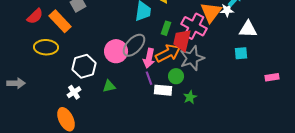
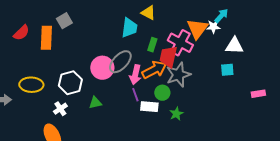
orange rectangle: (60, 21) -> (46, 38), turned 45
yellow ellipse: (46, 47) -> (31, 85), moved

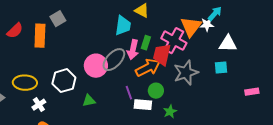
pink arrow: (135, 75) -> (133, 50), moved
gray star: (178, 75) -> (186, 73), moved
white cross: (60, 109) -> (39, 105), moved

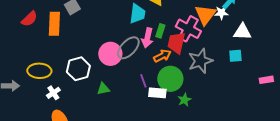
orange arrow: (148, 68) -> (162, 56), size x0.7
green circle: (156, 91) -> (170, 79), size x1.6

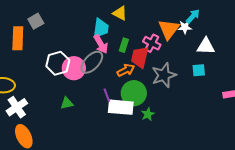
pink cross: (188, 29) -> (152, 43), size x0.7
pink arrow: (147, 38) -> (101, 44), moved, turned -42
white hexagon: (78, 69) -> (58, 63), moved
white cross: (53, 93) -> (17, 107), size x1.5
white rectangle: (157, 93) -> (121, 107), size x1.4

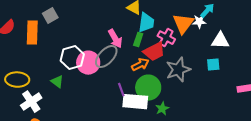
cyan trapezoid: (101, 28) -> (146, 23), moved
red trapezoid: (140, 57) -> (154, 52), turned -130
green triangle: (67, 103) -> (57, 82), moved, turned 48

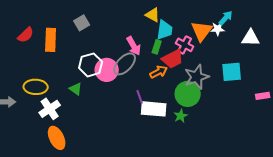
gray square: (50, 16) -> (82, 23), moved
white triangle: (220, 41) -> (251, 38), moved
cyan square: (213, 65) -> (232, 72), size x1.5
green circle: (148, 88) -> (188, 94), moved

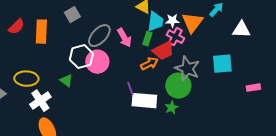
white star: (218, 29) -> (172, 21), moved
gray ellipse: (125, 64) -> (99, 36), moved
gray star: (197, 77) -> (187, 69), turned -30

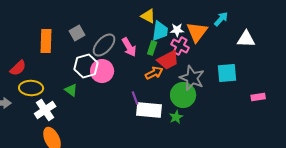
gray square: (72, 15) -> (77, 33), moved
red semicircle: (16, 27) -> (18, 68), moved

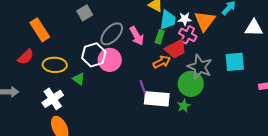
gray square: (77, 33) -> (85, 13), moved
orange rectangle: (46, 41) -> (40, 30), moved, turned -35
yellow ellipse: (31, 88) -> (55, 65), moved

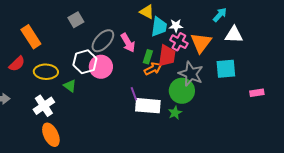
orange triangle: (205, 21) -> (201, 43), moved
white triangle: (254, 28) -> (234, 35), moved
green rectangle: (160, 37) -> (148, 57), moved
red trapezoid: (176, 49) -> (167, 56), turned -55

